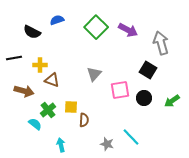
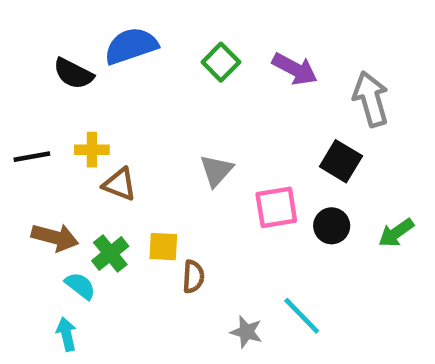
blue semicircle: (57, 20) -> (131, 46), size x1.6
green square: (96, 27) -> (221, 62), size x0.7
black line: (14, 58) -> (32, 157), moved
brown arrow: (24, 91) -> (55, 237), moved
cyan arrow: (61, 145) -> (66, 334), moved

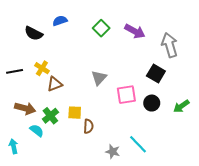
blue semicircle: (131, 46) -> (60, 21), size x0.6
yellow cross: (92, 150) -> (42, 68), turned 32
brown triangle: (119, 184) -> (55, 84), turned -42
cyan arrow: (66, 334) -> (13, 146), moved

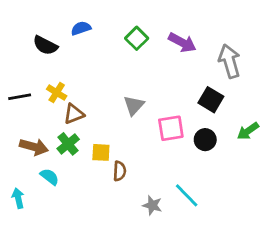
green arrow: (181, 106) -> (248, 131), moved
green cross: (50, 116) -> (68, 144), moved

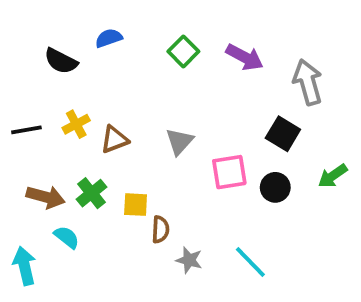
yellow cross: (57, 93) -> (76, 124), turned 30
brown triangle: (74, 114) -> (114, 140), moved
cyan arrow: (18, 198) -> (25, 266), size x1.4
gray star: (152, 205) -> (189, 260), moved

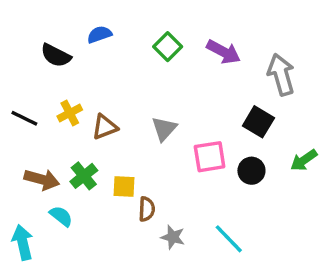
black line: (26, 130) -> (24, 118), turned 36

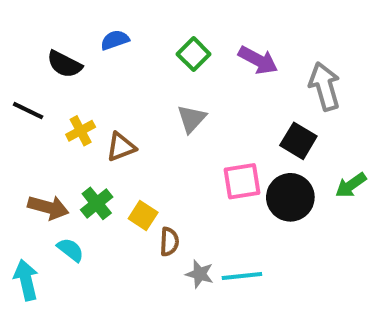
black line: (24, 118) -> (28, 111), moved
gray triangle: (164, 129) -> (192, 119), moved
black circle: (251, 171) -> (290, 197), size x1.5
yellow square: (124, 186) -> (143, 215), turned 30
cyan line: (229, 239) -> (242, 276), moved, turned -52

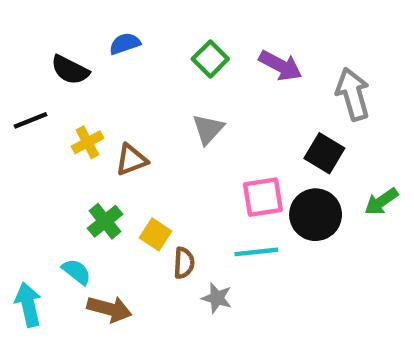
black line: (28, 111) -> (30, 120), turned -48
brown arrow: (48, 207) -> (109, 309), moved
cyan line: (242, 276) -> (256, 252), moved

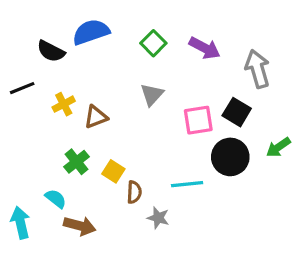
blue semicircle: (125, 44) -> (91, 32), size x1.6
pink square: (263, 197) -> (198, 120), moved

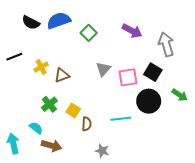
green square: (153, 43) -> (89, 33), moved
black semicircle: (51, 51) -> (31, 23), moved
gray triangle: (152, 94) -> (103, 69), moved
green arrow: (278, 147) -> (180, 95), turned -112
gray star: (158, 218) -> (102, 151), moved

